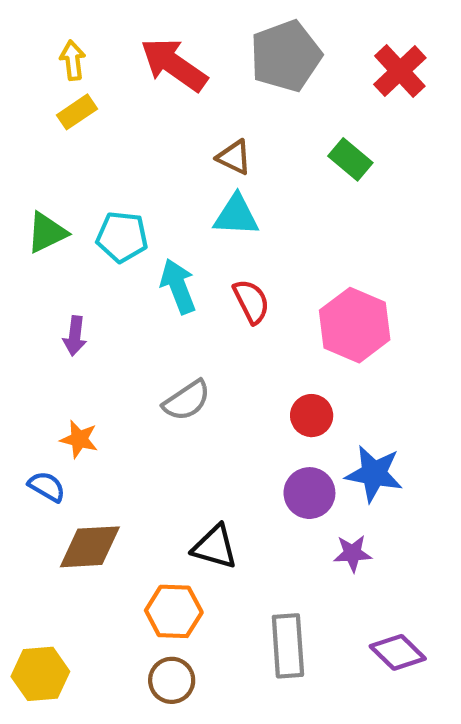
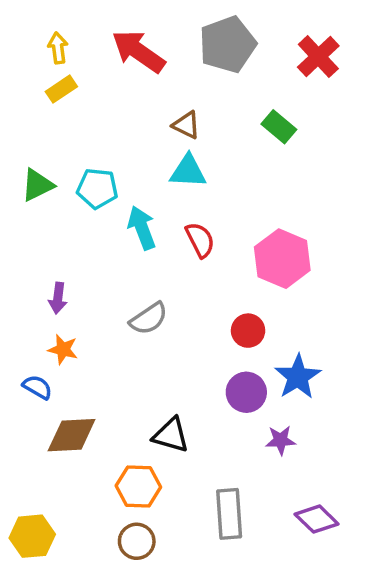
purple arrow: (75, 336) -> (58, 298), moved
blue star: (374, 474) -> (298, 377), turned 30

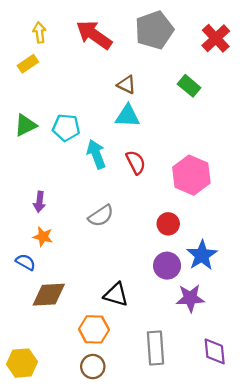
yellow rectangle: (61, 89) -> (28, 64), moved
purple star: (281, 440) -> (190, 298), size x1.4
purple diamond: (317, 519) -> (215, 351), turned 40

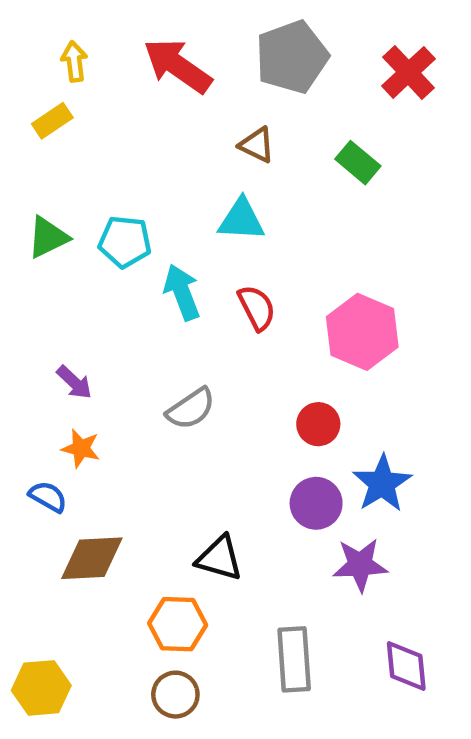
brown triangle: (126, 85) -> (257, 145), moved
purple arrow: (39, 202) -> (74, 382), turned -54

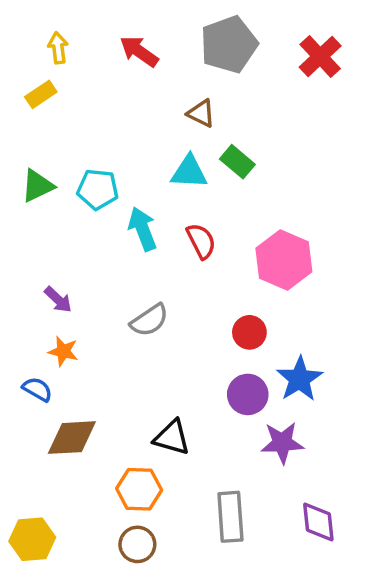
red arrow: (178, 66) -> (139, 51), size x0.7
green rectangle: (358, 163) -> (237, 162), moved

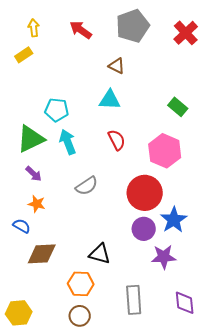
green rectangle: (237, 162) -> (178, 107), moved
green triangle: (37, 186) -> (31, 139), moved, size x1.4
cyan arrow: (143, 229) -> (68, 142), moved
red circle: (249, 332) -> (145, 193), size x1.8

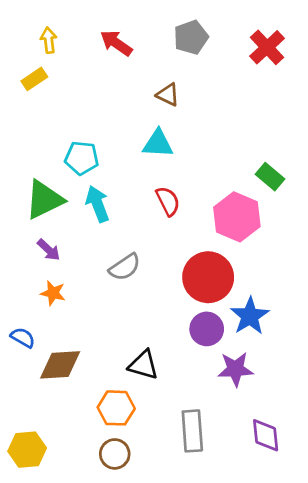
gray pentagon: (133, 26) -> (191, 37), size x0.7
green rectangle: (178, 107) -> (270, 177), moved
blue semicircle: (22, 226) -> (23, 338), moved

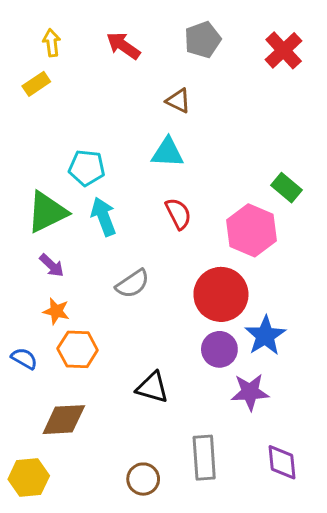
brown diamond: (60, 365) -> (64, 420), moved
orange hexagon: (116, 408) -> (78, 349), moved
brown circle: (115, 454) -> (143, 479), moved

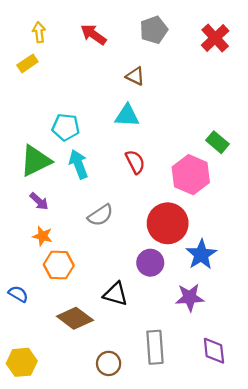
purple circle: (219, 349) -> (150, 263), moved
blue semicircle: (24, 359) -> (18, 294), moved
brown diamond: (64, 420) -> (75, 318), moved, turned 40

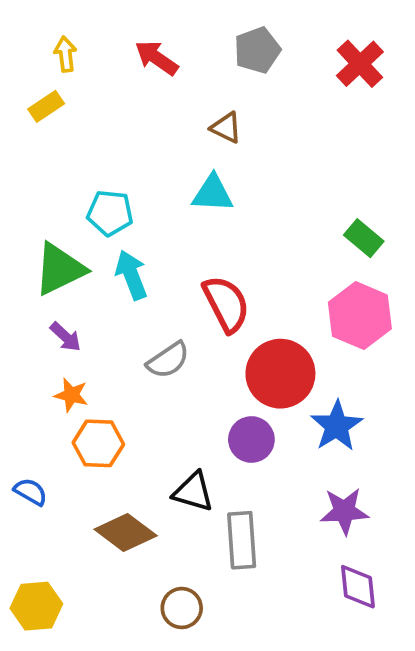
red semicircle: (135, 162) -> (226, 304), moved, size x1.4
pink hexagon: (191, 175) -> (360, 316), moved
purple star: (190, 297) -> (344, 511), moved
gray rectangle: (155, 347) -> (242, 540), moved

